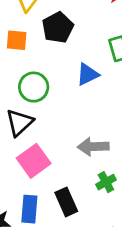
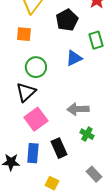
black pentagon: (58, 27) -> (67, 20), moved
green cross: (106, 182) -> (87, 134), turned -32

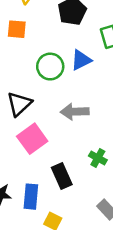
green circle: (36, 67) -> (50, 67), moved
gray arrow: (78, 109) -> (75, 112), moved
blue rectangle: (33, 153) -> (31, 197), moved

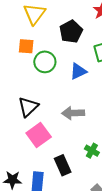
green circle: (50, 67) -> (45, 62), moved

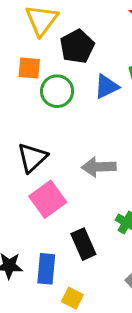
black pentagon: (71, 32) -> (77, 46), moved
blue triangle: (78, 71) -> (106, 87), moved

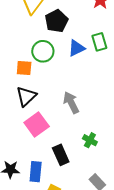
orange square: (29, 68) -> (24, 68), moved
gray arrow: (99, 167) -> (71, 103), turned 65

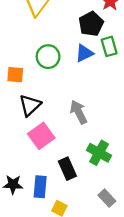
black pentagon: (56, 21) -> (91, 24), moved
orange square: (24, 68) -> (15, 75), moved
green cross: (90, 140) -> (99, 153), size x1.5

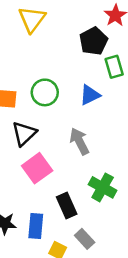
blue triangle: (84, 53) -> (90, 95), moved
green circle: (48, 57) -> (45, 92), moved
gray rectangle: (107, 198) -> (85, 239), moved

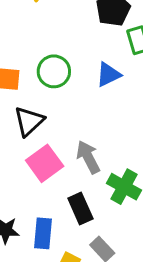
gray arrow: (79, 141) -> (88, 157), moved

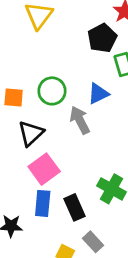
gray arrow: (88, 157) -> (80, 120), moved
blue rectangle: (43, 233) -> (43, 203), moved

